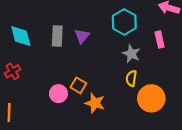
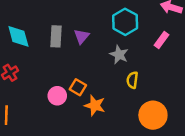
pink rectangle: (160, 40) -> (161, 40), turned 49
gray star: (131, 54) -> (119, 55), moved
orange circle: (151, 98) -> (153, 115), moved

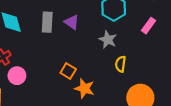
purple triangle: (81, 36) -> (72, 22), turned -35
pink circle: (57, 96) -> (17, 76), moved

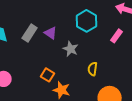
gray rectangle: (47, 22) -> (30, 33), turned 30
gray star: (108, 40) -> (71, 49), moved

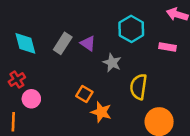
pink rectangle: (117, 36) -> (167, 47), turned 64
yellow semicircle: (93, 69) -> (139, 87), size x1.5

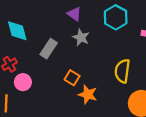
gray rectangle: (63, 43) -> (49, 49), moved
purple triangle: (88, 43) -> (74, 14), moved
gray star: (112, 63) -> (81, 37), moved

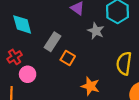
gray star: (81, 37) -> (96, 31), moved
orange square: (72, 78) -> (68, 58), moved

